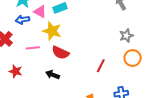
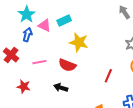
blue arrow: (22, 20) -> (27, 35), turned 120
yellow star: (52, 31) -> (79, 42), moved

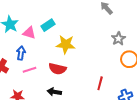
blue arrow: (27, 35) -> (21, 53), moved
red line: (108, 76) -> (100, 83), moved

